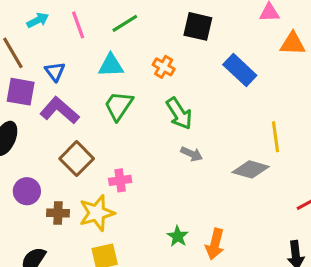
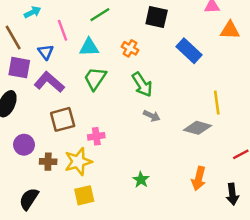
pink line: (78, 25) -> (63, 30), moved
brown square: (77, 159) -> (63, 119), turned 30
orange arrow: (215, 244) -> (199, 178), moved

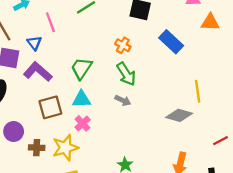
cyan triangle: (89, 47) -> (81, 99), moved
orange cross: (130, 48) -> (123, 45), moved
gray arrow: (152, 116) -> (123, 100), moved
pink cross: (96, 136) -> (83, 123), turned -35

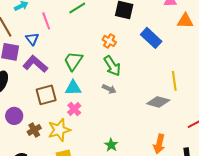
brown cross: (37, 148) -> (34, 130), turned -32

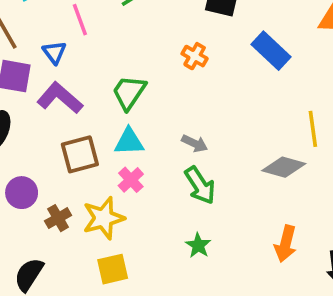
green arrow: (112, 66) -> (200, 185), moved

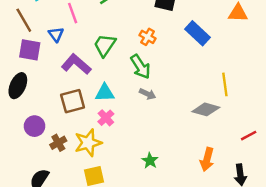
green trapezoid: (129, 92) -> (105, 45), moved
purple L-shape: (60, 98) -> (76, 64), moved
green arrow: (200, 185) -> (140, 67), moved

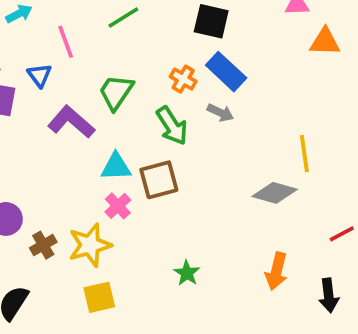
blue rectangle: (197, 33) -> (226, 72), moved
gray arrow: (148, 94) -> (220, 113), moved
brown square: (73, 101) -> (159, 180), moved

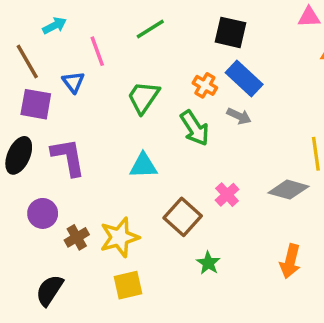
purple L-shape: (71, 122) -> (68, 157), moved, turned 39
brown square: (159, 180) -> (183, 217), moved, turned -33
pink cross: (118, 206) -> (227, 195), moved

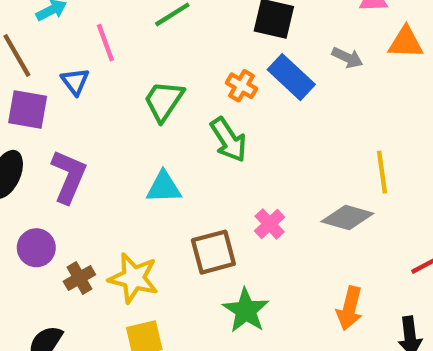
gray arrow: (239, 116) -> (347, 58), moved
purple L-shape: (68, 157) -> (69, 176), turned 33
brown square: (183, 217) -> (213, 252), turned 33
yellow star: (119, 237) -> (133, 278), turned 30
green star: (208, 263) -> (246, 310), size x1.5

